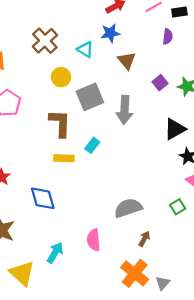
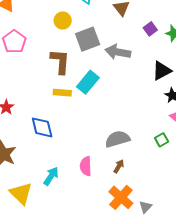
gray arrow: (124, 110) -> (118, 52), turned 95
cyan rectangle: (92, 145) -> (88, 82), size x1.6
brown arrow: (144, 239) -> (119, 166), moved

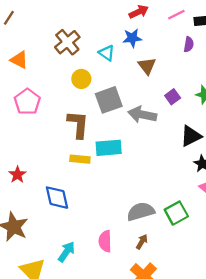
purple square: (150, 29) -> (173, 97), moved
cyan rectangle: (88, 82) -> (109, 148), turned 45
green square: (162, 140) -> (176, 213), moved, size x1.5

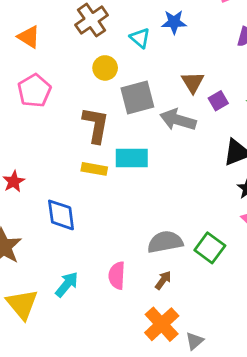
brown triangle: (147, 66) -> (193, 82), moved
green square: (176, 213) -> (210, 248), turned -30

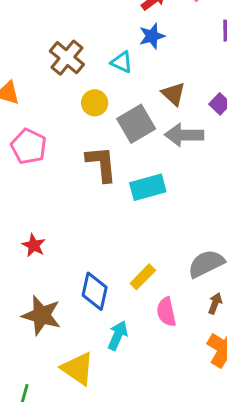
brown triangle: (193, 82) -> (174, 94), moved
yellow rectangle: (94, 169) -> (143, 277), moved, turned -40
blue diamond: (61, 215) -> (95, 291), moved, turned 36

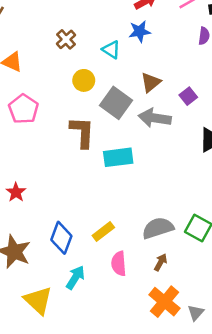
brown cross: (67, 58) -> (66, 39), size x0.7
brown triangle: (174, 94) -> (151, 82), turned 30
gray square: (136, 124) -> (116, 103), turned -32

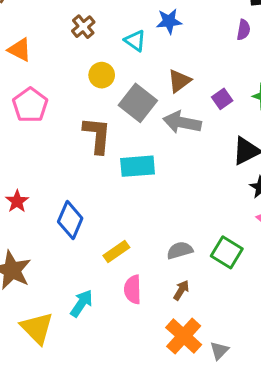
gray semicircle: (158, 228) -> (180, 250), size x0.7
blue diamond: (61, 238) -> (70, 220), moved

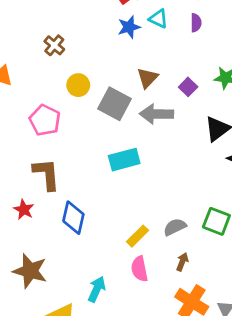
cyan triangle: (135, 41) -> (159, 19), moved
pink pentagon: (30, 105) -> (45, 120), moved
brown L-shape: (97, 135) -> (47, 174), moved
yellow rectangle: (116, 251) -> (137, 236), moved

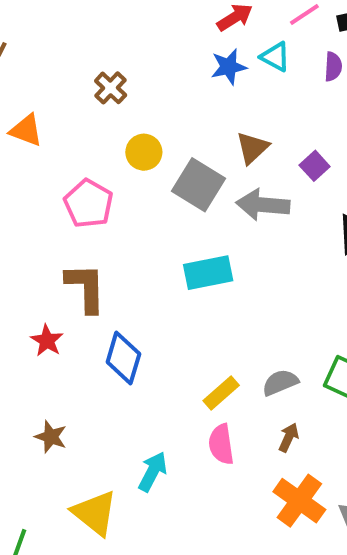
brown star: (30, 271) -> (51, 437), size x0.6

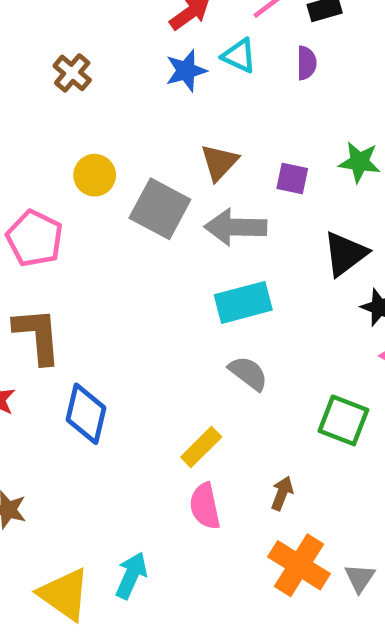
brown cross: (111, 88) -> (72, 73), moved
purple square: (315, 166) -> (292, 179), turned -32
cyan rectangle: (208, 273) -> (243, 302), moved
gray semicircle: (280, 382) -> (248, 373), moved, turned 63
cyan arrow: (153, 472) -> (131, 575), moved

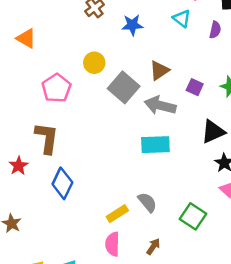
blue star: (186, 71) -> (132, 25), moved
gray semicircle: (248, 373) -> (147, 202), moved

